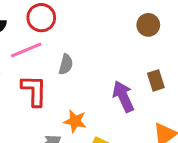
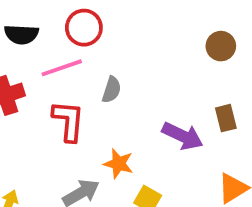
purple arrow: (123, 96) -> (183, 136), turned 136

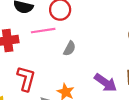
red L-shape: (68, 121) -> (26, 79), moved

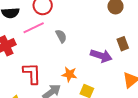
gray semicircle: (69, 48) -> (61, 36), turned -40

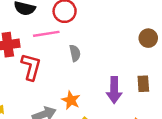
purple arrow: (101, 56) -> (114, 90), turned 55
red L-shape: (32, 73) -> (31, 67), moved

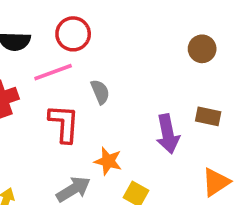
red L-shape: (31, 67) -> (64, 123), moved
brown rectangle: (143, 84) -> (208, 116), turned -63

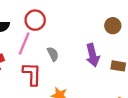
pink line: (53, 72) -> (24, 44), turned -45
purple arrow: (168, 134) -> (93, 55), moved

